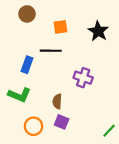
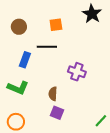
brown circle: (27, 14) -> (19, 27), moved
black star: (98, 31) -> (92, 14), moved
orange circle: (33, 126) -> (16, 122), moved

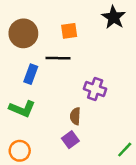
brown circle: (19, 27) -> (23, 33), size x1.5
brown semicircle: (53, 94) -> (75, 116), moved
purple square: (57, 113) -> (70, 140), turned 32

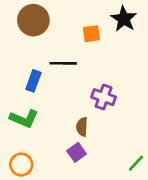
orange square: (69, 31) -> (91, 34), moved
brown circle: (23, 33) -> (33, 20), moved

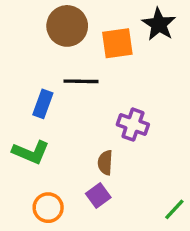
brown circle: (33, 20) -> (67, 26), moved
orange square: (91, 34) -> (117, 43), size x1.4
orange circle: (21, 165) -> (48, 208), moved

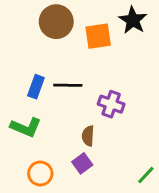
black line: (81, 81) -> (68, 85), moved

